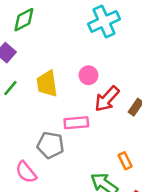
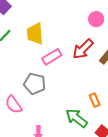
pink circle: (88, 75) -> (96, 19), moved
pink rectangle: (76, 123) -> (52, 57), moved, turned -30

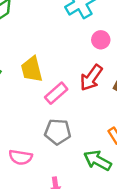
gray pentagon: (35, 84) -> (58, 132), moved
pink semicircle: (14, 105) -> (21, 157), turned -36

